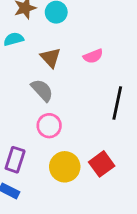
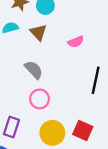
brown triangle: (51, 58) -> (38, 32), moved
red square: (102, 164) -> (83, 130), turned -30

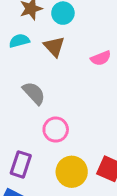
gray semicircle: (34, 70) -> (34, 93), moved

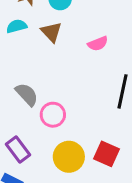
gray semicircle: (34, 93) -> (27, 94), moved
purple rectangle: (21, 164) -> (18, 149), turned -55

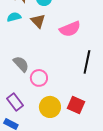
pink semicircle: (98, 44) -> (70, 29), size x1.5

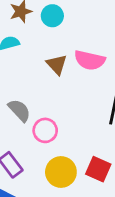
brown triangle: (38, 21) -> (57, 64), moved
pink semicircle: (70, 29) -> (90, 60), turned 35

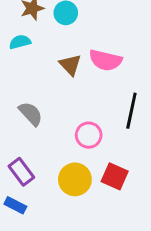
pink circle: (45, 130) -> (89, 135), moved

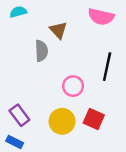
pink semicircle: (105, 60) -> (101, 17), moved
gray semicircle: (31, 114) -> (41, 51), moved, turned 40

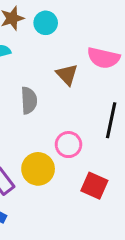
brown triangle: (58, 30) -> (67, 75), moved
yellow circle: (62, 121) -> (38, 169), moved

